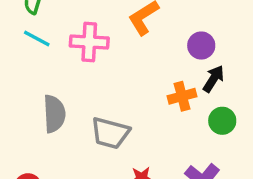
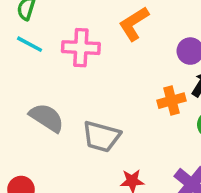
gray semicircle: (54, 114) -> (47, 118), turned -54

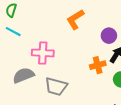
pink cross: (81, 48) -> (43, 53), moved
gray semicircle: (47, 118) -> (23, 75), turned -55

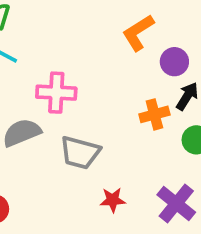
orange L-shape: (75, 19) -> (138, 33), moved

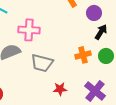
orange cross: (154, 114) -> (83, 55), moved

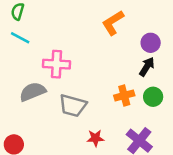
purple circle: (94, 13) -> (151, 43), moved

